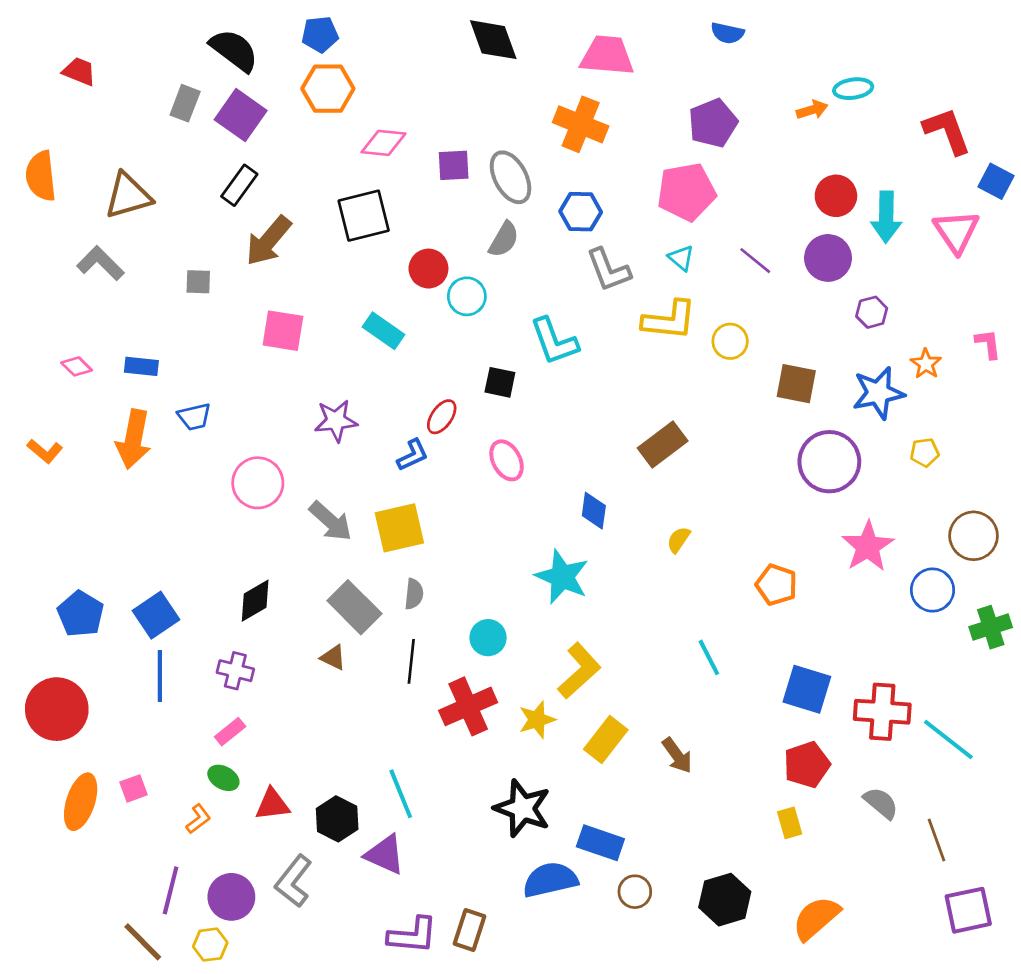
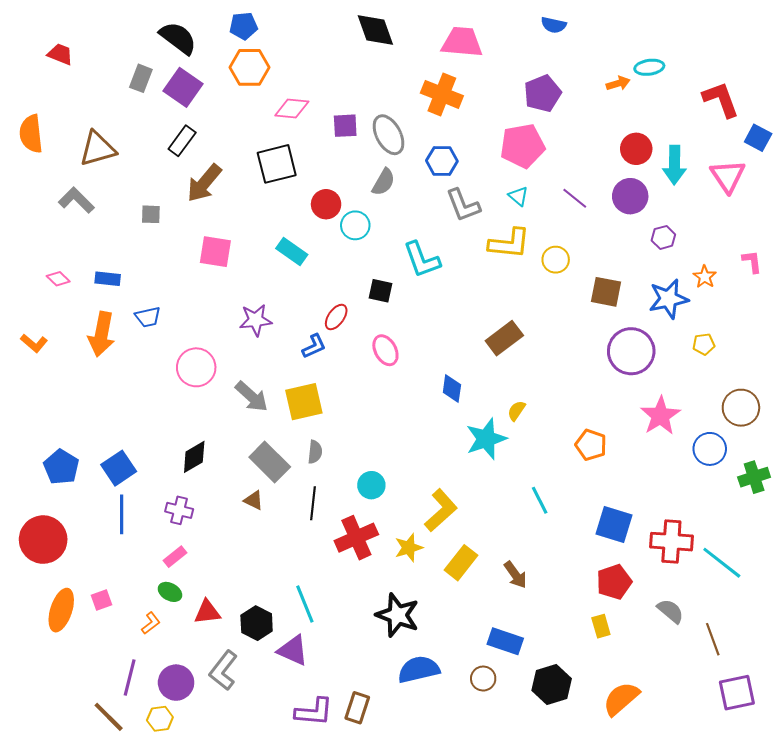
cyan star: (562, 577) -> (486, 439), moved, turned 30
blue rectangle: (600, 843) -> (505, 641), moved

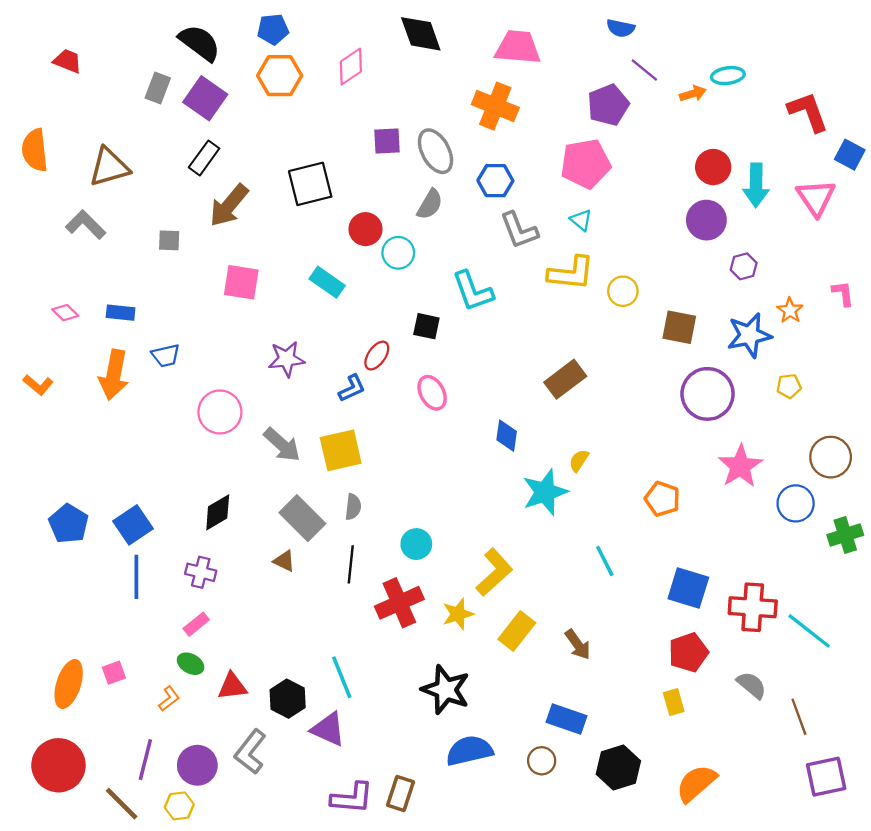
pink diamond: (292, 109) -> (351, 67), moved, turned -40
purple line: (575, 198) -> (644, 70), moved
red circle: (43, 540) -> (58, 765), moved

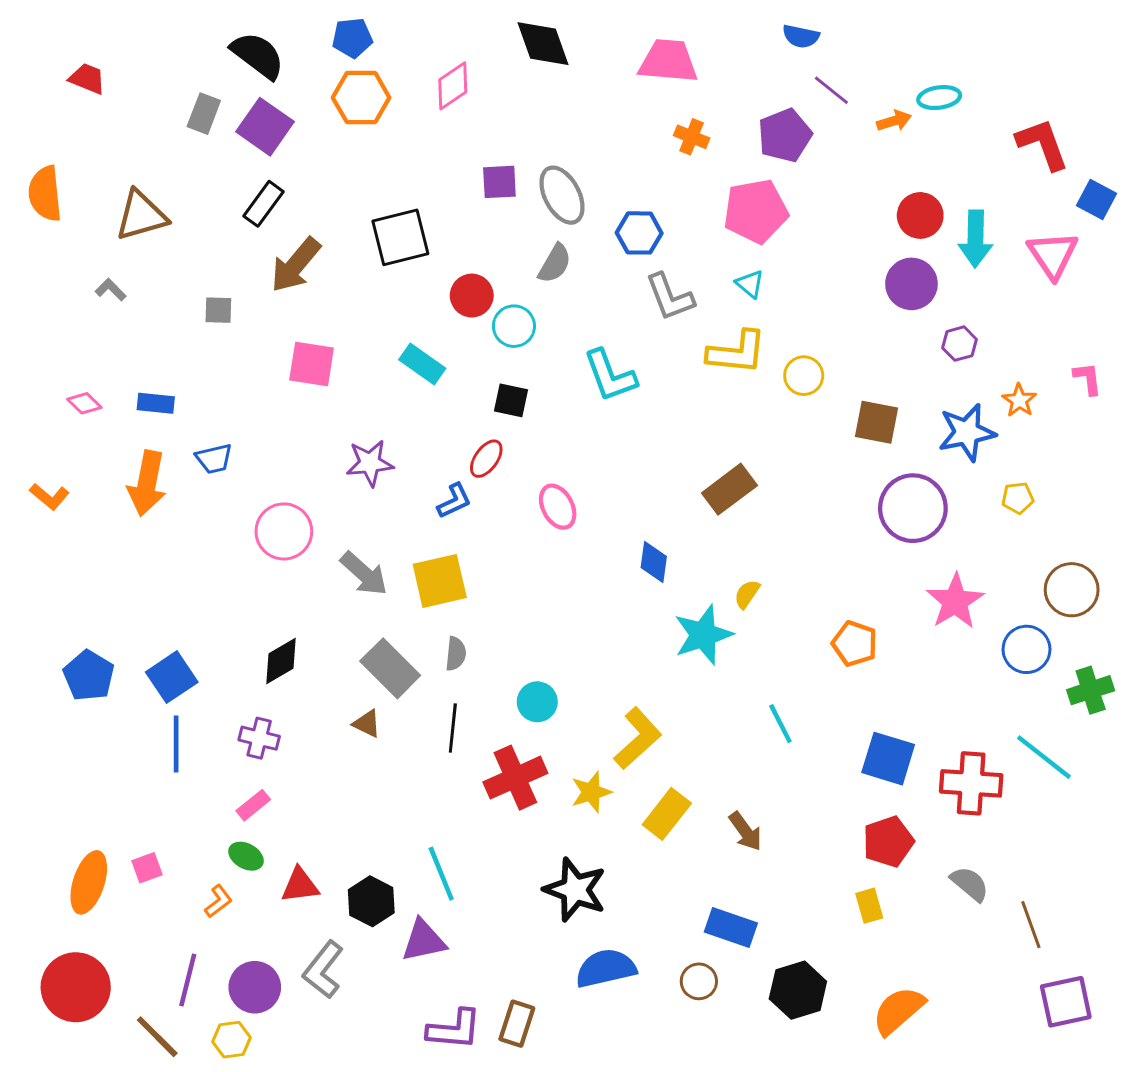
orange cross: (495, 106) -> (692, 137), moved, size x0.6
gray L-shape: (86, 225) -> (111, 290), size x0.6
black square: (426, 326) -> (511, 400), moved
cyan line: (809, 631) -> (1044, 757), moved
purple triangle: (328, 729) -> (424, 941), turned -36

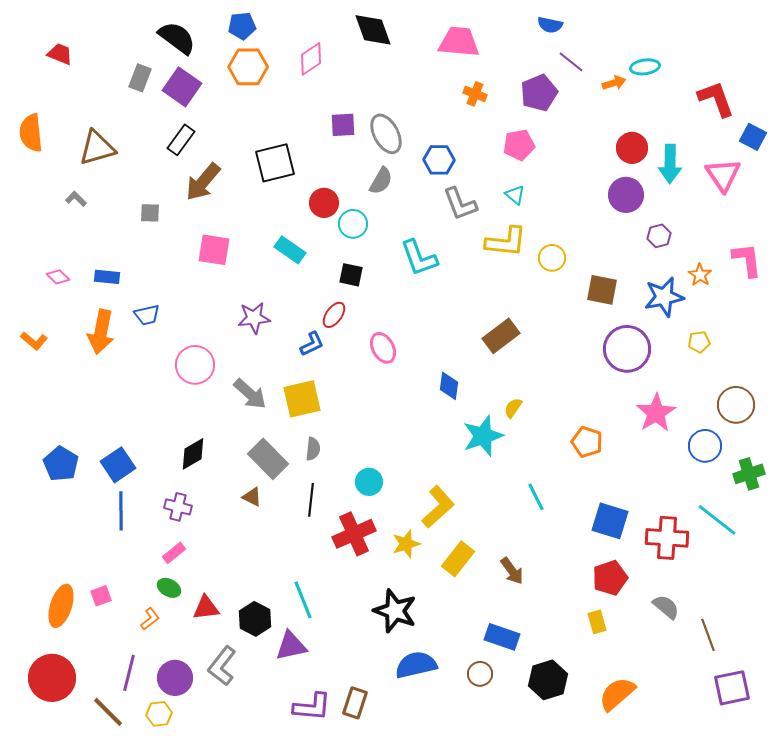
pink pentagon: (756, 211) -> (519, 145), size x0.7
pink L-shape: (1088, 379) -> (747, 260), size x1.5

